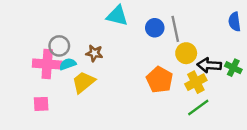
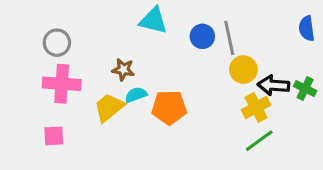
gray circle: (59, 46) -> (57, 43), moved
cyan semicircle: (68, 64) -> (136, 95), moved
orange pentagon: (160, 80) -> (169, 107), moved, turned -30

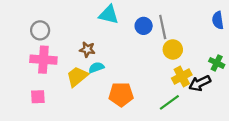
black arrow: (273, 85) -> (200, 83), moved, turned -30
orange pentagon: (169, 107) -> (121, 94), moved
green line: (259, 141) -> (169, 102), moved

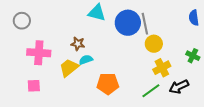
blue circle: (144, 26) -> (128, 23), size x1.6
gray circle: (40, 30) -> (22, 21), moved
black arrow: (200, 83) -> (179, 87), moved

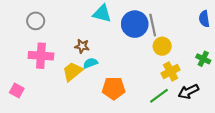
gray circle: (22, 21) -> (36, 21), moved
pink square: (34, 86) -> (17, 90), moved, turned 32

